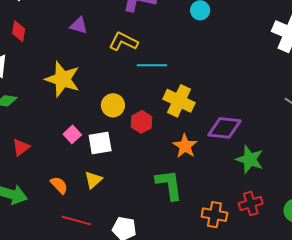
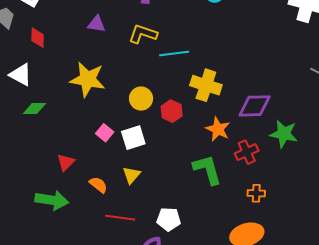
red triangle: (21, 147) -> (66, 162), moved
red cross: (251, 203) -> (247, 152), moved
orange cross: (214, 215) -> (256, 193), size x0.7

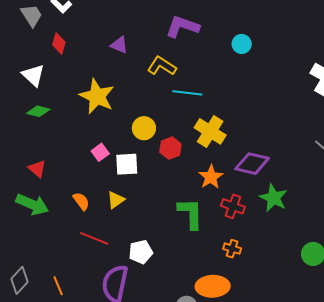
red cross: (247, 152) -> (233, 206), turned 30
red triangle: (66, 162) -> (37, 169), moved, turned -48
white pentagon: (169, 219) -> (141, 252), turned -30

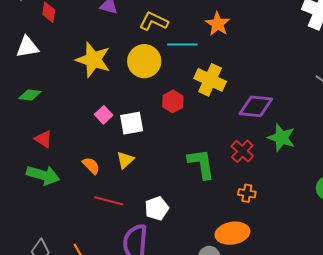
white triangle: (33, 75) -> (27, 47), turned -45
green diamond: (38, 111) -> (30, 95), moved
yellow circle: (144, 128) -> (144, 61), moved, size x1.4
orange star: (211, 177) -> (218, 24), moved
red cross: (233, 206) -> (242, 151), turned 30

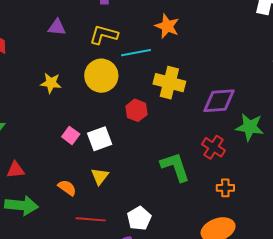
yellow star: (93, 60) -> (51, 83), size x0.6
red triangle: (43, 139) -> (16, 170), turned -30

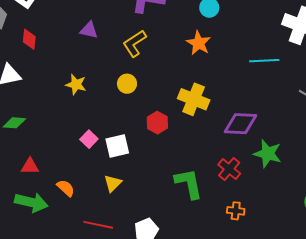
yellow L-shape: (104, 35) -> (135, 43), turned -56
cyan line: (136, 53) -> (264, 61), moved
yellow circle: (101, 76) -> (127, 84), size x0.6
orange semicircle: (67, 188) -> (66, 188), moved

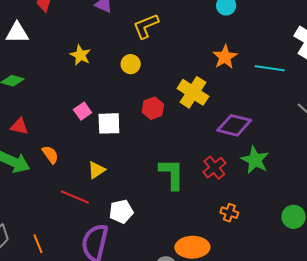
orange star: (199, 43) -> (225, 57), moved
yellow triangle: (113, 183) -> (96, 170), moved
orange cross: (236, 211) -> (229, 213), moved

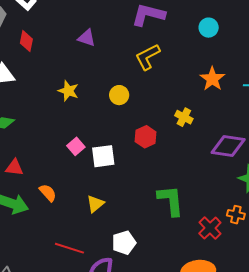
yellow L-shape: (146, 26) -> (148, 57), moved
yellow cross: (193, 92) -> (184, 117), size x0.6
red cross: (214, 168) -> (210, 228), moved
red line: (75, 197) -> (69, 248), moved
orange cross: (229, 213) -> (236, 215), moved

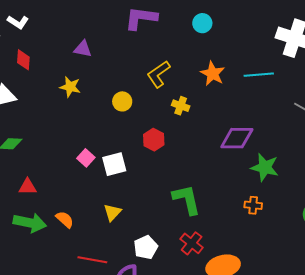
yellow L-shape: (148, 57) -> (159, 74), moved
yellow star: (68, 91) -> (70, 87), moved
yellow cross: (184, 117) -> (181, 106), moved
orange semicircle: (48, 193) -> (65, 219), moved
red cross: (210, 228) -> (192, 243), moved

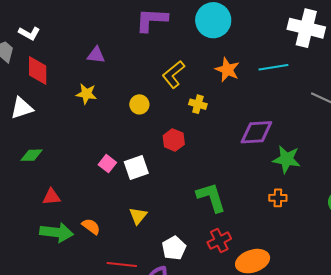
cyan circle: (202, 23) -> (213, 20), size x1.8
red diamond: (23, 60) -> (38, 70), size x1.4
red cross: (192, 243) -> (219, 241), turned 30

